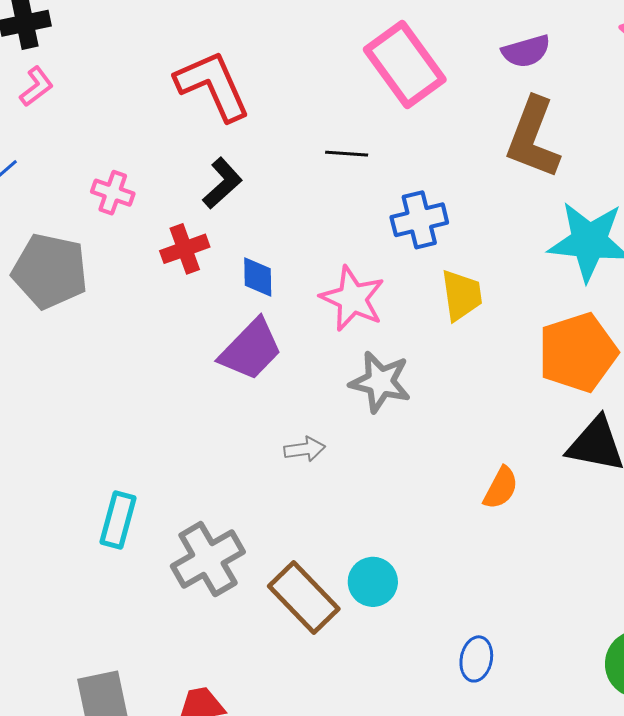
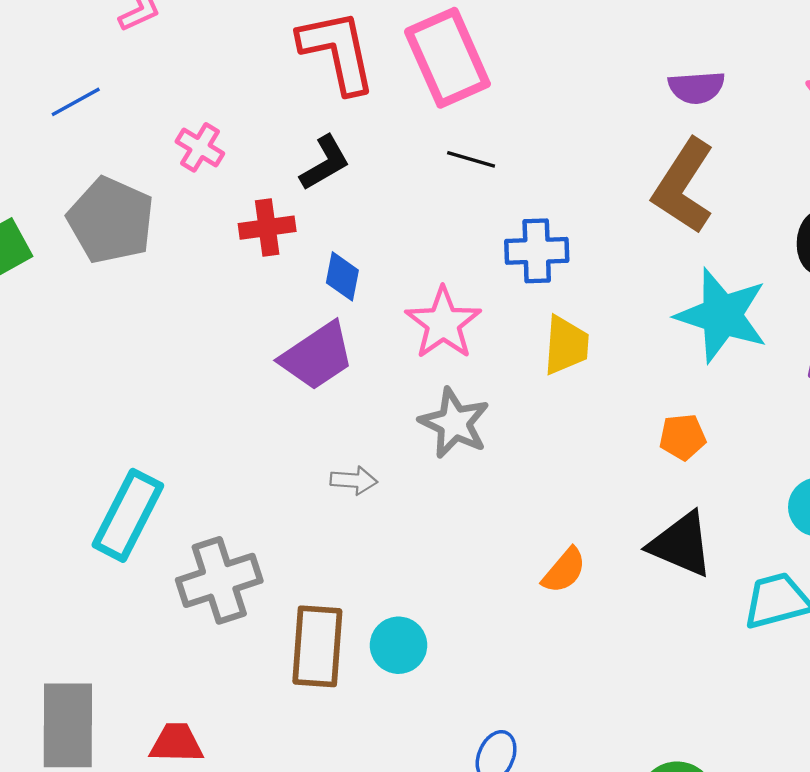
pink rectangle: (405, 64) -> (447, 58), moved
orange pentagon: (578, 352) -> (683, 437), size x0.5
cyan rectangle: (118, 520) -> (128, 515), size x1.4
brown rectangle: (304, 598) -> (317, 646), turned 36

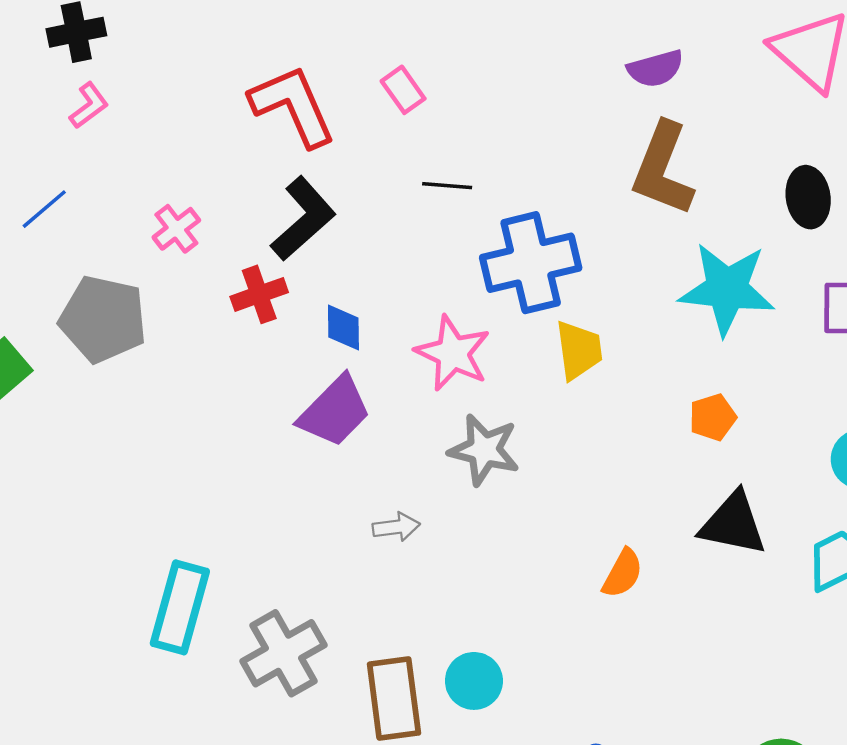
pink rectangle: (447, 58) -> (403, 90), size x0.5
pink cross: (200, 147) -> (176, 229), turned 33
black L-shape: (325, 163) -> (303, 219), size x1.4
blue cross: (537, 251) -> (531, 263), size x1.5

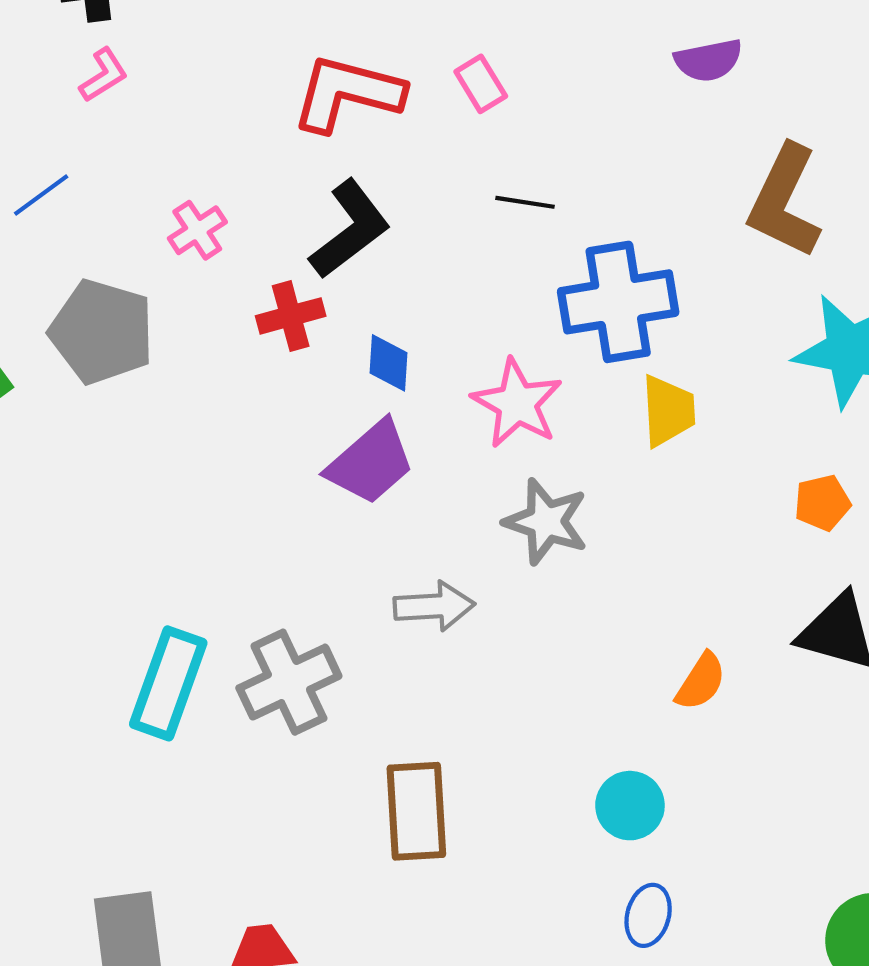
purple semicircle: (655, 69) -> (708, 60), moved
red L-shape: (293, 106) -> (347, 93), turned -56
gray arrow: (396, 527) -> (434, 606), size x1.4
gray cross: (283, 653) -> (289, 682), moved
cyan circle: (474, 681) -> (630, 806), moved

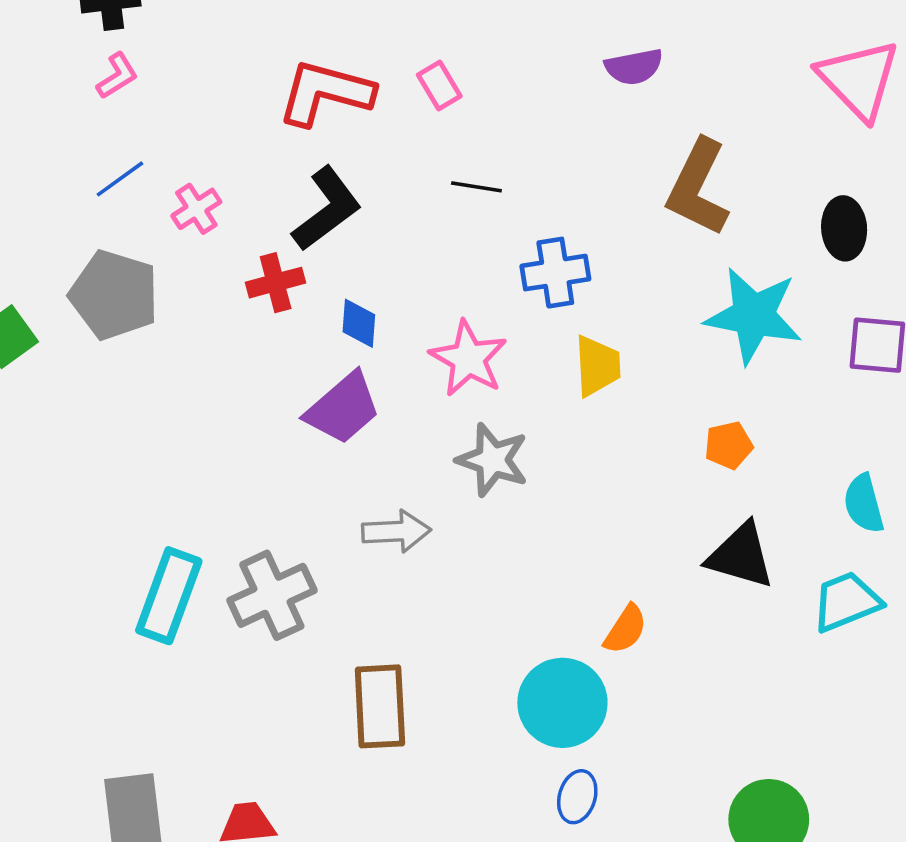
blue line: (41, 195) -> (120, 179), moved
blue cross: (618, 302) -> (555, 273), size x0.7
orange semicircle: (701, 682) -> (626, 629), moved
cyan circle: (630, 806) -> (562, 703), size x1.5

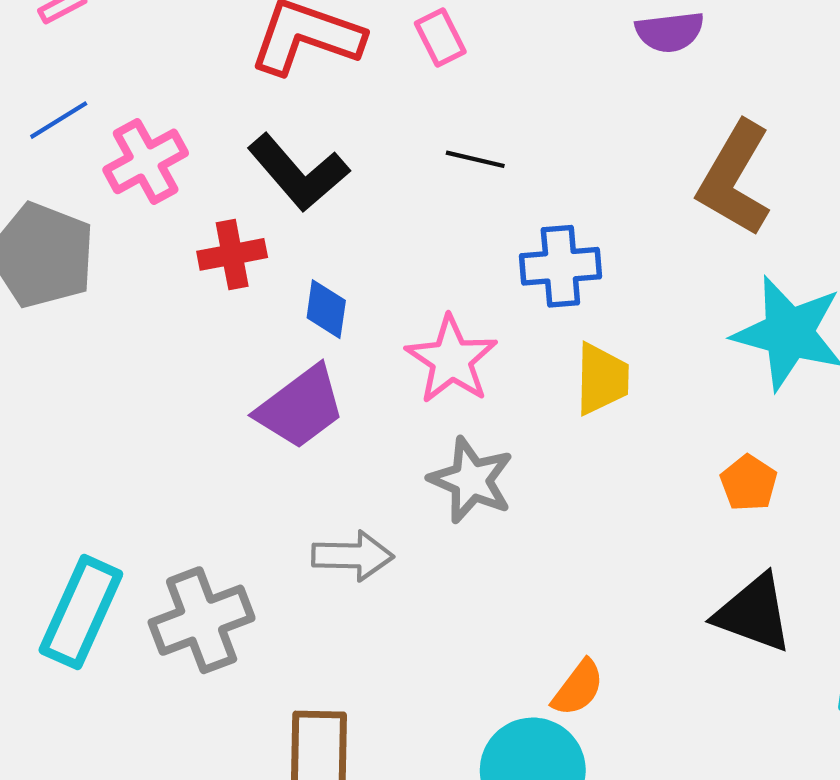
pink cross: (196, 209) -> (146, 161), size x1.4
black L-shape: (327, 209) -> (298, 173), turned 82
orange pentagon: (729, 445) -> (749, 483), turned -30
orange semicircle: (626, 629) -> (578, 688), moved

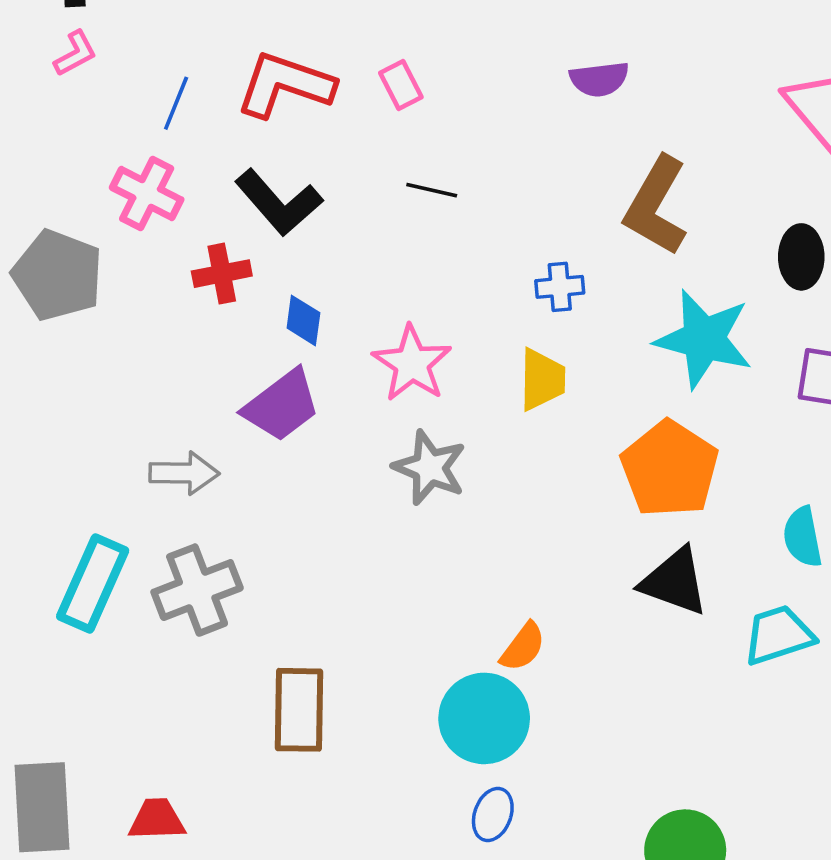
blue line: (59, 120) -> (176, 103), moved, turned -36
pink cross: (146, 161) -> (147, 194), turned -34
blue cross: (560, 266) -> (560, 287), moved, size x0.7
orange pentagon: (749, 483) -> (670, 469), size x2.0
gray arrow: (353, 556) -> (184, 473), moved

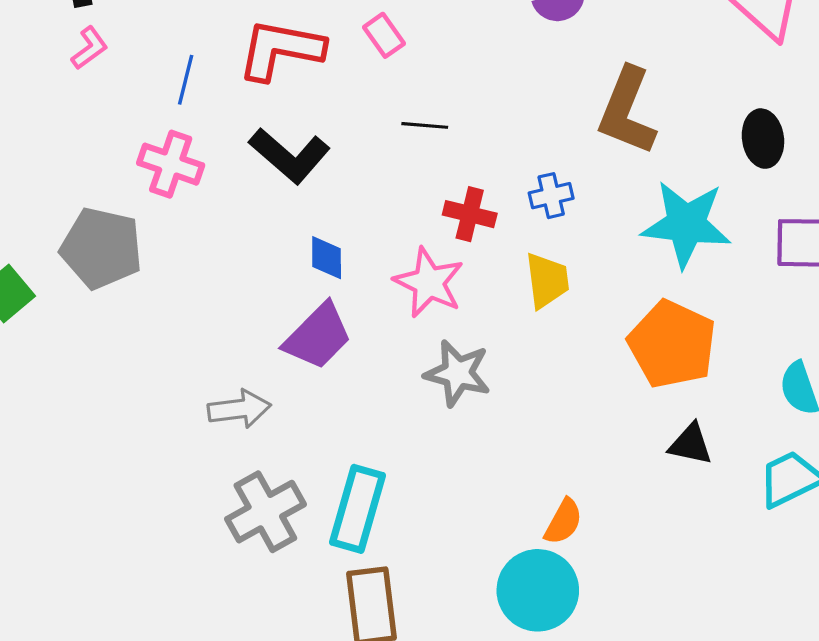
red cross: (222, 274) -> (470, 214), moved, turned 33
black triangle: (674, 581) -> (691, 444), size x0.7
cyan rectangle: (93, 583) -> (358, 509), moved

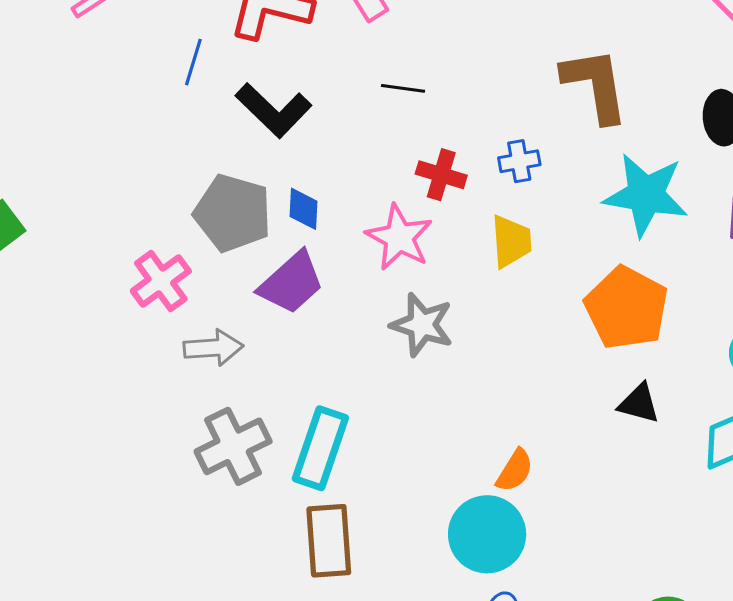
blue line: (186, 80) -> (193, 62), moved
brown L-shape: (627, 111) -> (595, 85), turned 146
pink cross: (171, 164) -> (161, 281), moved, turned 32
gray pentagon: (101, 248) -> (233, 213), moved

